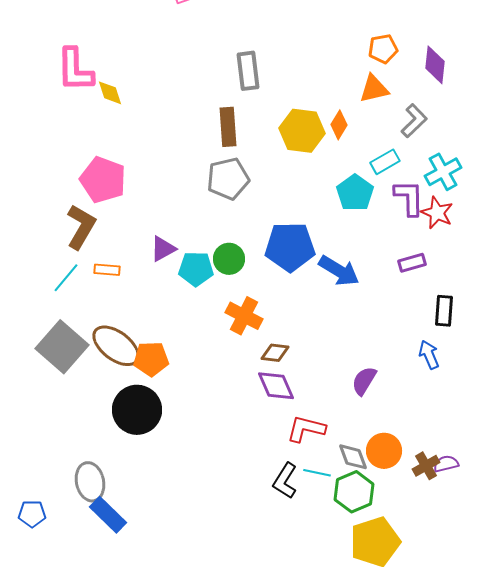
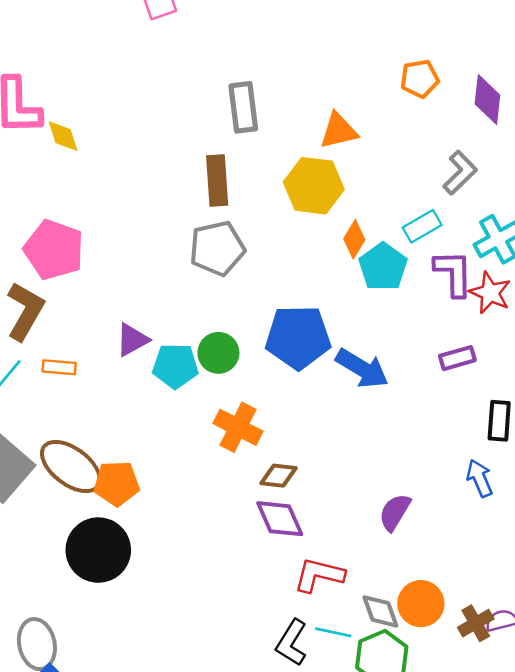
orange triangle: (374, 89) -> (339, 131), moved
orange diamond: (339, 125) -> (354, 239), moved

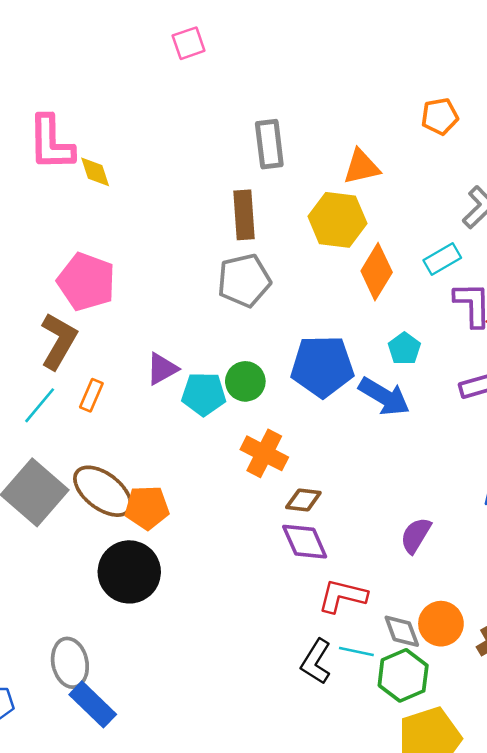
orange diamond: (354, 239) -> (377, 272), size x1.5
cyan pentagon: (383, 267) -> (404, 349), moved, size x0.7
orange rectangle: (59, 367) -> (91, 395), turned -72

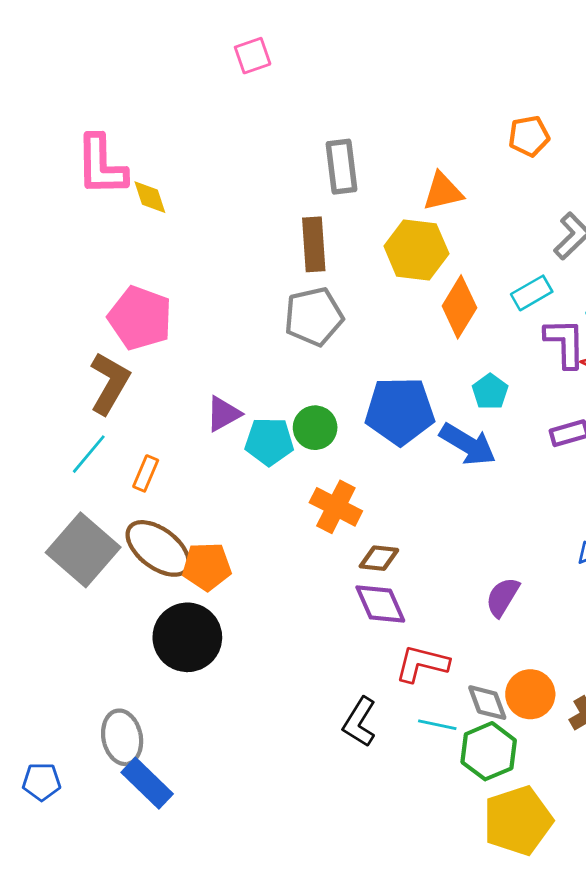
orange rectangle: (91, 395) -> (146, 473), moved
black L-shape: (316, 662) -> (360, 722), moved

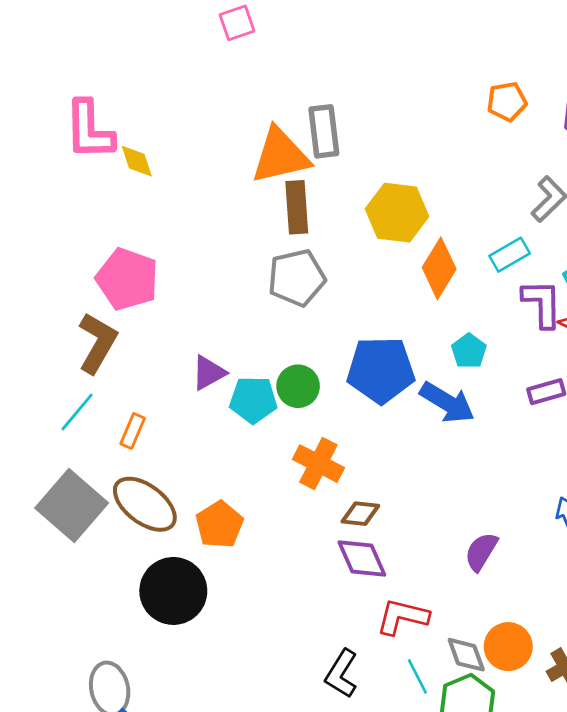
orange triangle: (443, 192) -> (280, 156), moved, size x1.5
orange pentagon: (207, 567) -> (219, 525), moved, turned -30
cyan line: (437, 725) -> (417, 676), turned 51

